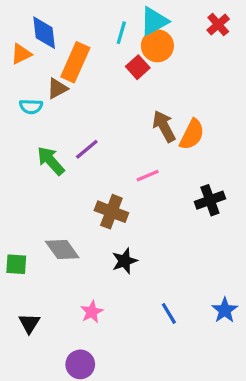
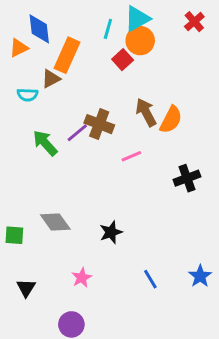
brown cross: (111, 212) -> (99, 124), moved

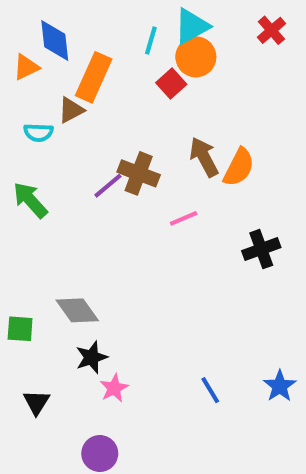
green arrow: (45, 143) -> (30, 200), moved
black star: (111, 232) -> (92, 357), moved

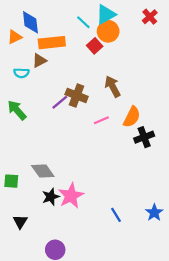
cyan line: (151, 41) -> (83, 22), turned -63
orange rectangle: (94, 77) -> (52, 43), turned 60
orange semicircle: (239, 167) -> (132, 117), moved
pink star: (114, 388) -> (71, 196), moved, size x1.6

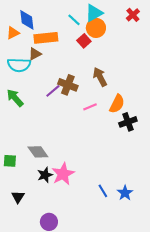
cyan semicircle: (21, 73) -> (19, 65), size x1.6
blue star: (154, 213) -> (125, 193), moved

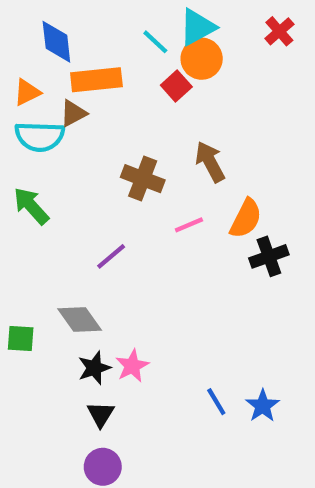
orange triangle: (13, 33) -> (27, 92), moved
purple line: (53, 91) -> (111, 256), moved
pink star: (63, 174) -> (132, 366), size x0.7
black triangle: (18, 197) -> (101, 414), moved

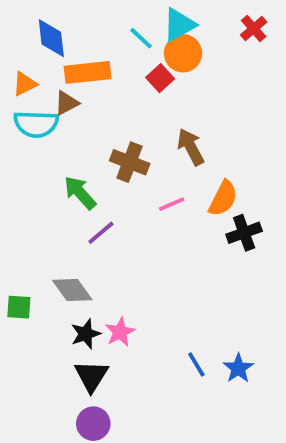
green arrow: (31, 206) -> (80, 193), moved
black triangle: (101, 414) -> (91, 376), size x1.4

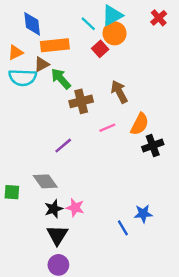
brown cross: (130, 162) -> (81, 101), turned -35
green arrow: (80, 193) -> (61, 79), moved
pink star: (120, 332) -> (75, 208), turned -30
blue star: (238, 368) -> (143, 214), moved, turned 30

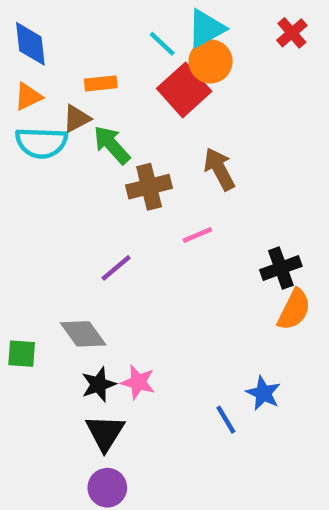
blue diamond: (32, 24) -> (30, 44), moved
orange rectangle: (55, 45) -> (101, 83), size x0.6
red square: (100, 49) -> (184, 90), size x1.6
orange semicircle: (140, 124) -> (294, 310), moved
blue star: (143, 214) -> (263, 393), turned 30

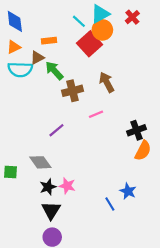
red cross: (292, 33) -> (132, 17), moved

